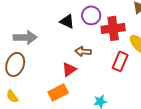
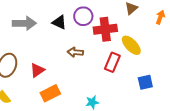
gray arrow: (25, 37) -> (24, 23), moved
red triangle: (69, 69) -> (37, 70), moved

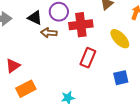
yellow ellipse: (131, 45) -> (120, 39), moved
brown arrow: (75, 52) -> (49, 33), moved

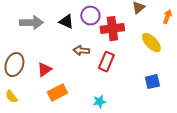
brown arrow: (49, 33) -> (81, 51), moved
red rectangle: (88, 58) -> (106, 62), moved

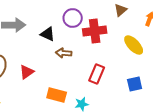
black triangle: (66, 22) -> (48, 34), moved
red rectangle: (106, 62) -> (97, 74), moved
orange rectangle: (57, 93) -> (57, 95), moved, turned 42

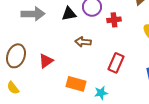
red cross: (95, 31) -> (114, 20), size x0.6
black triangle: (48, 34) -> (69, 14), moved, turned -35

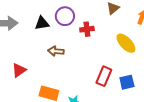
red rectangle: (116, 63) -> (104, 76), moved

